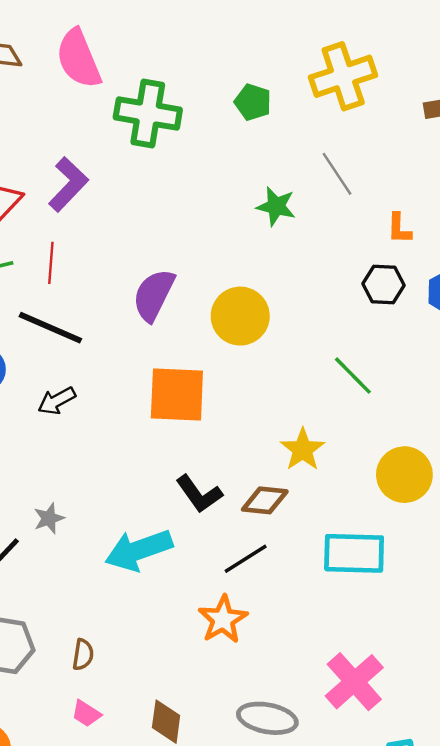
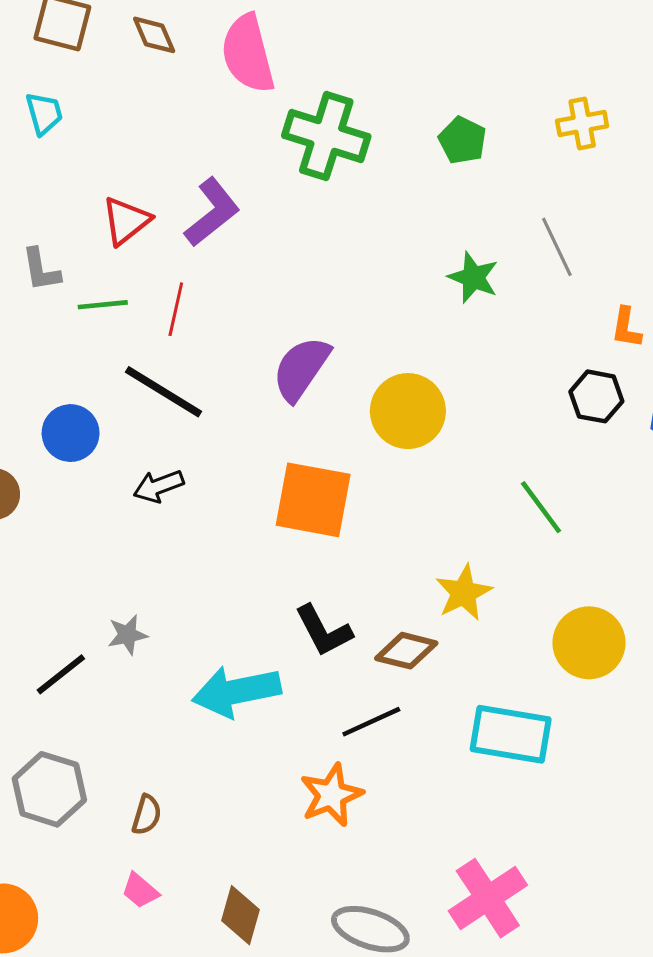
yellow cross: (343, 76) -> (582, 123), size x0.6

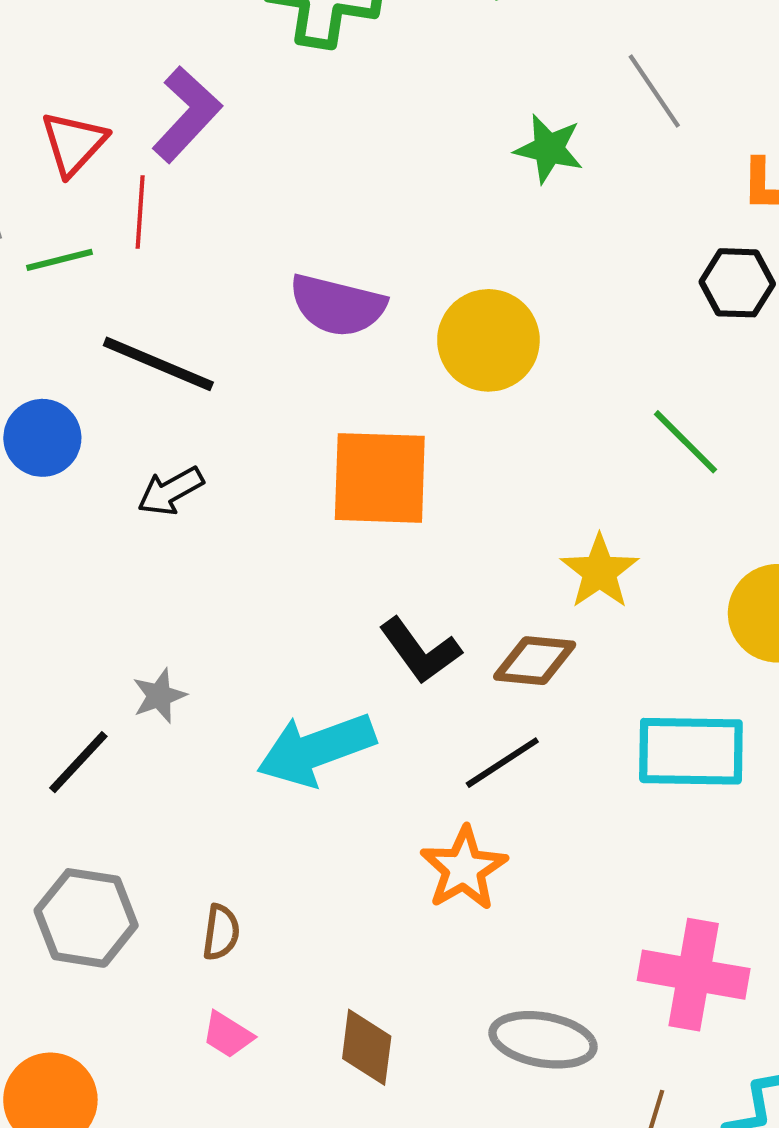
red line: (176, 309) -> (140, 212), moved
purple semicircle: (301, 369) -> (337, 305), turned -102
pink cross: (488, 898) -> (694, 975), turned -38

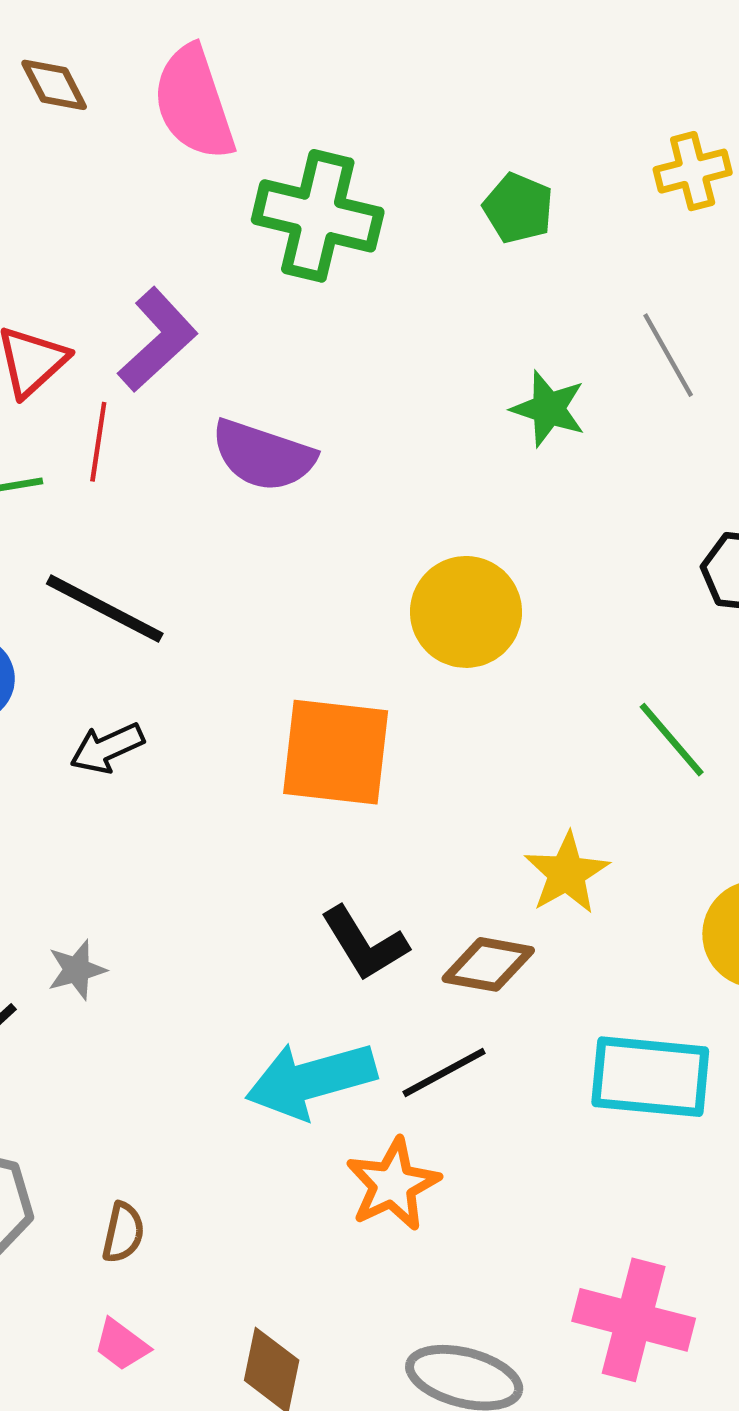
purple semicircle: (337, 305) -> (263, 455), moved
cyan arrow: (316, 749) -> (311, 1080), moved

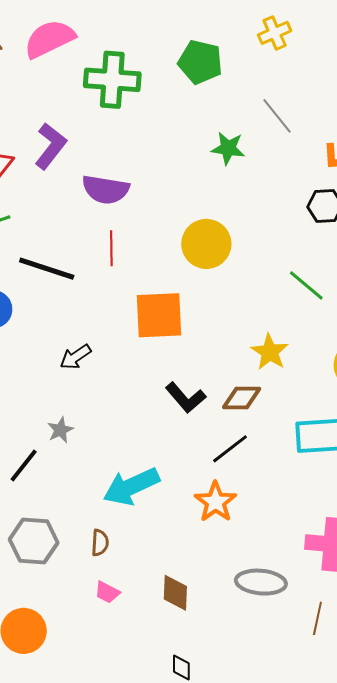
pink semicircle: (194, 103) -> (49, 39), turned 92
green pentagon: (518, 208) -> (200, 62), size x1.4
red line: (98, 442) -> (111, 248), moved
black arrow: (107, 748) -> (76, 357), moved
cyan arrow: (311, 1080) -> (131, 486), moved

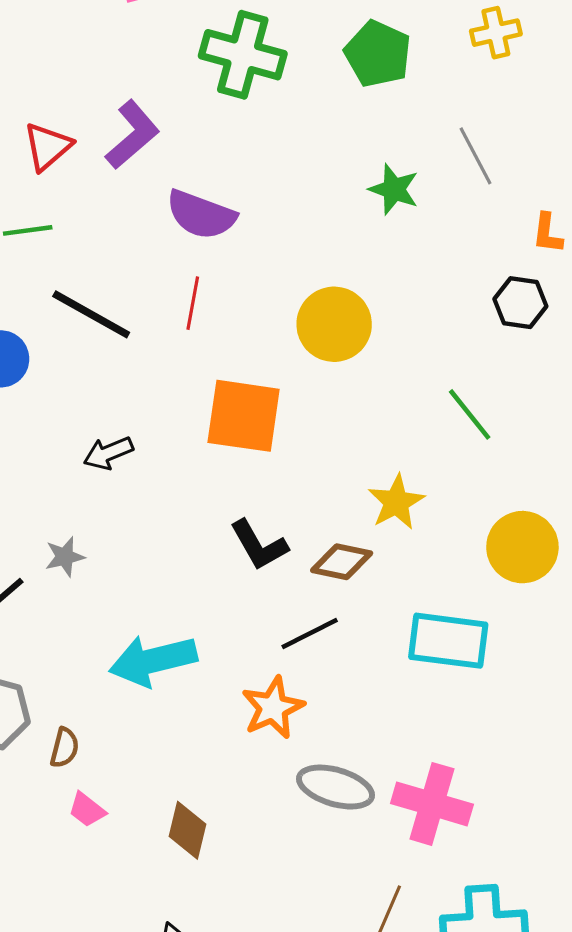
brown semicircle: (100, 543) -> (65, 748), moved
gray ellipse: (261, 582) -> (336, 787), moved

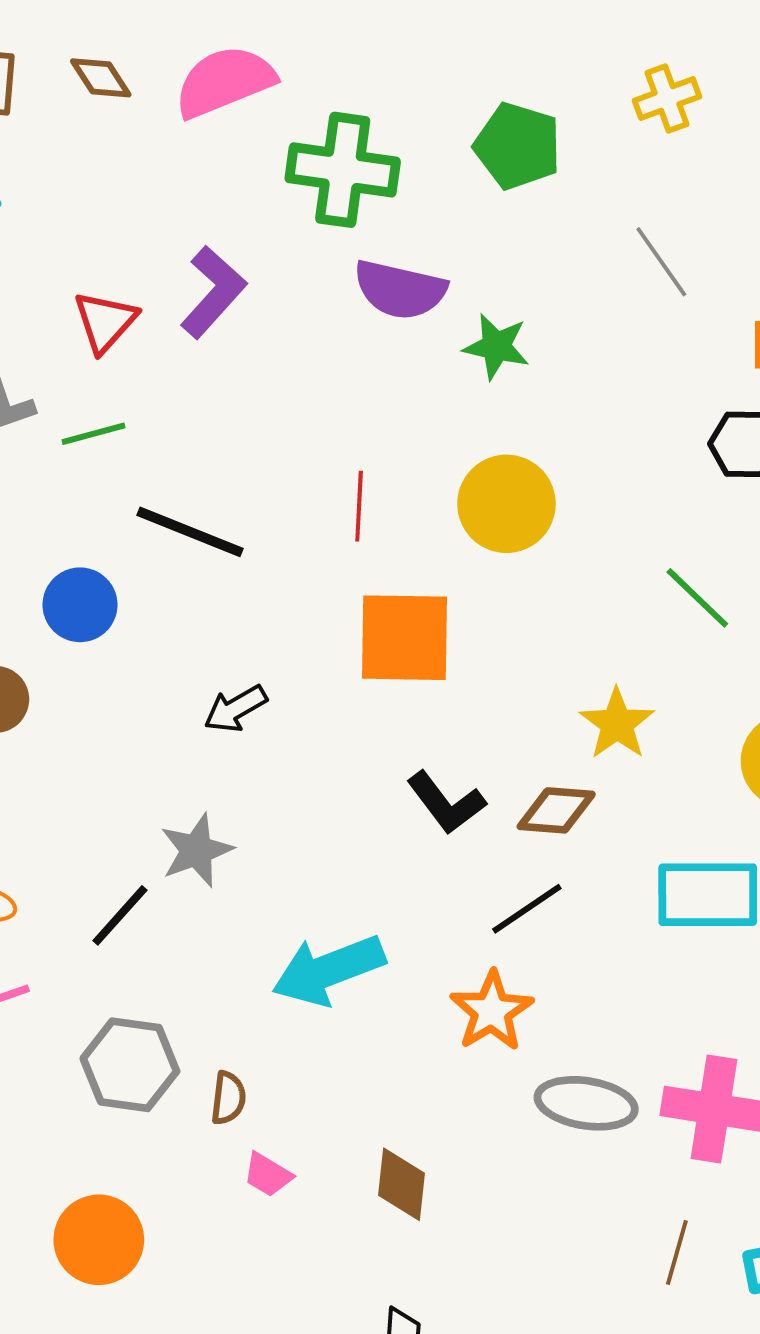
green star: (394, 189) -> (496, 347), moved
purple semicircle: (201, 215) -> (400, 290), moved
red line: (193, 303) -> (359, 506), moved
gray star: (65, 557) -> (196, 850), size x1.4

